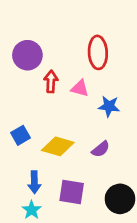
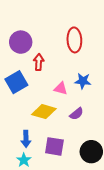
pink triangle: (80, 88) -> (61, 88), moved
blue square: (21, 135) -> (16, 82), moved, size x1.5

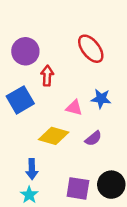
red ellipse: (74, 40) -> (91, 49), turned -35
purple square: (54, 146) -> (78, 188), moved

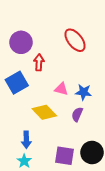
blue star: (101, 99) -> (84, 92), moved
yellow diamond: (54, 136) -> (44, 112), turned 30
purple semicircle: (93, 138) -> (77, 114), turned 152

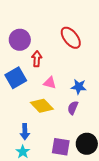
pink triangle: (61, 89) -> (50, 83), moved

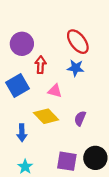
blue star: (79, 87) -> (76, 68), moved
blue arrow: (25, 132) -> (22, 133), moved

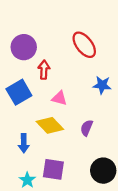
blue star: (76, 68) -> (102, 85), moved
purple square: (67, 161) -> (53, 169), moved

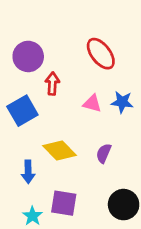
pink triangle: (59, 98) -> (92, 103), moved

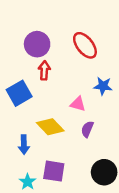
purple circle: (28, 56) -> (37, 44), moved
pink triangle: (92, 103) -> (78, 104), moved

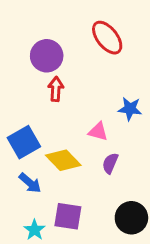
red ellipse: (85, 45) -> (107, 38), moved
blue square: (19, 93) -> (24, 142), moved
blue arrow: (24, 145) -> (30, 183), turned -48

